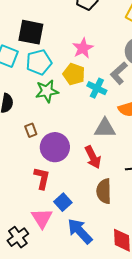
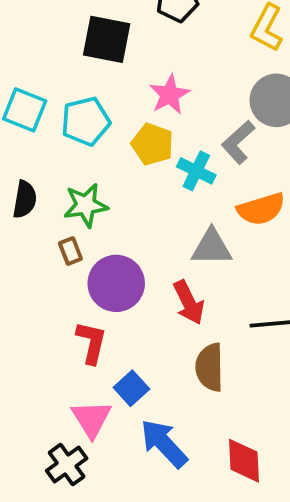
black square: (31, 32) -> (107, 39), moved
green star: (47, 91) -> (86, 205), moved
black cross: (18, 237) -> (67, 465), moved

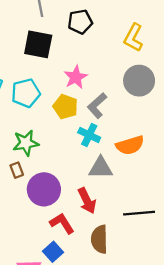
gray L-shape: (238, 142) -> (97, 106), moved
cyan cross: (196, 171) -> (89, 135), moved
red L-shape: (91, 342) -> (62, 223), moved, turned -45

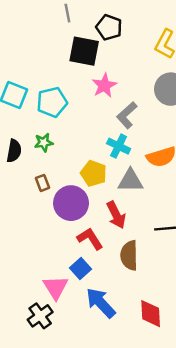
black pentagon: (80, 22) -> (109, 27), turned 30
black square: (38, 44) -> (84, 51), moved
yellow pentagon: (65, 107) -> (94, 173), moved
green star: (26, 143) -> (44, 143), moved, size x0.7

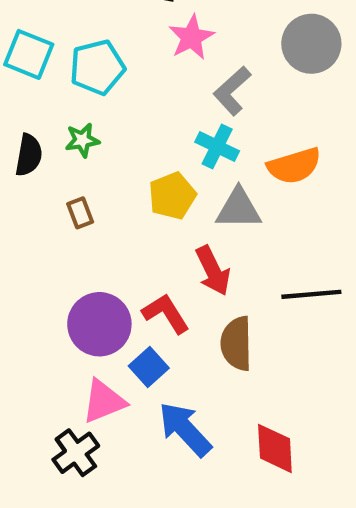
yellow pentagon: (94, 173) -> (172, 196), turned 30
purple circle: (71, 203) -> (99, 324), moved
pink triangle: (56, 287) -> (104, 401), turned 40

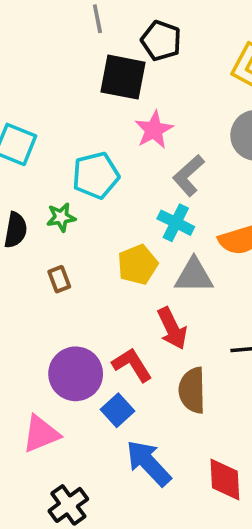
cyan pentagon: (97, 67) -> (96, 175), moved
pink triangle: (104, 401) -> (41, 434), moved
black cross: (76, 453) -> (68, 505), moved

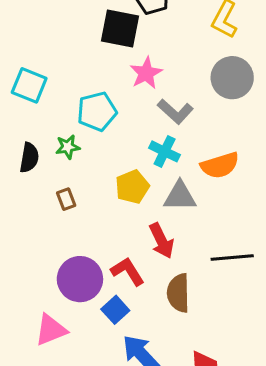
gray L-shape: (189, 175) -> (175, 112), turned -96

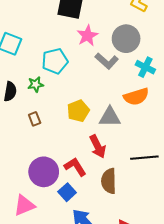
gray circle: (232, 78) -> (126, 39), moved
cyan cross: (165, 151) -> (145, 67), moved

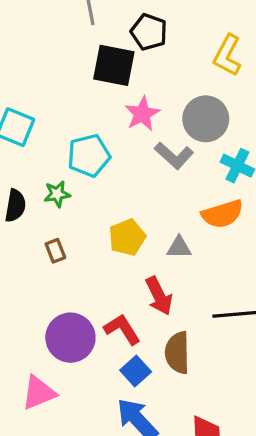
gray triangle: (110, 117) -> (179, 247), size x0.7
blue square: (67, 192) -> (136, 371), moved

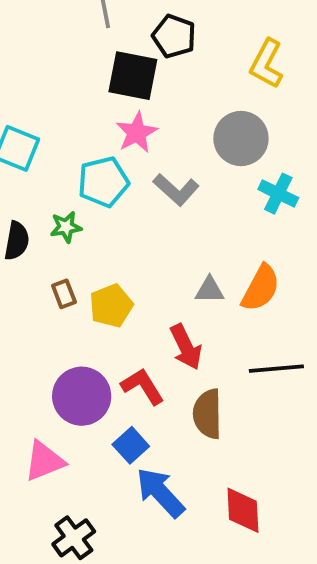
pink star: (142, 114) -> (137, 133), moved
gray L-shape: (174, 156) -> (176, 190), moved
orange semicircle: (222, 214) -> (261, 288), moved, turned -45
yellow pentagon: (127, 237) -> (111, 306), moved
blue square: (136, 371) -> (131, 445), moved

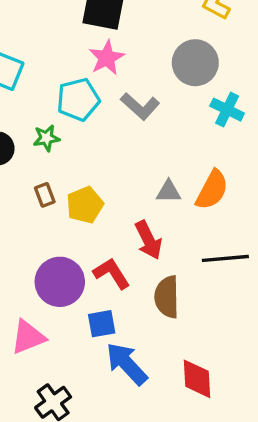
blue square: (131, 445) -> (102, 324), turned 32

